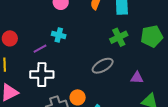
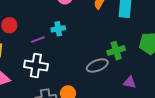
cyan cross: (59, 35) -> (58, 29), turned -32
green cross: (119, 37) -> (116, 51), moved

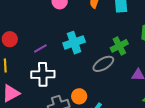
cyan cross: (58, 29) -> (74, 43), moved, size x1.5

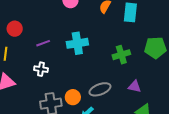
gray ellipse: (103, 64) -> (100, 89), moved
white cross: (43, 74) -> (41, 69), size x0.6

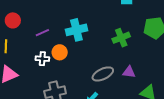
purple triangle: (135, 86) -> (129, 72), moved
orange circle: (73, 97) -> (60, 52), moved

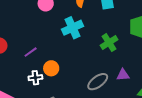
cyan cross: (76, 30) -> (73, 28), moved

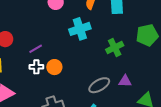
white cross: (35, 78) -> (36, 67), moved

